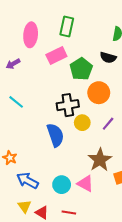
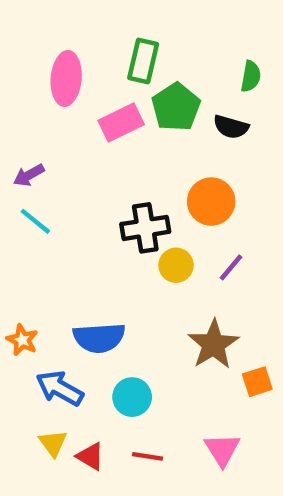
purple arrow: (13, 64) -> (29, 175), moved
green pentagon: (81, 69) -> (176, 107), moved
blue semicircle: (55, 135) -> (99, 338), moved, turned 105
pink triangle: (85, 184) -> (222, 450), moved, turned 30

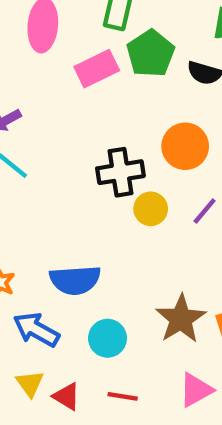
brown star: (213, 344) -> (181, 319), moved
pink triangle: (222, 450) -> (196, 390), turned 33

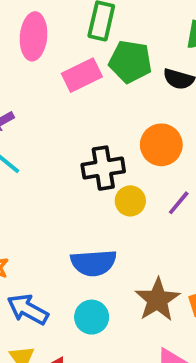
green pentagon: (151, 54) -> (130, 62), turned -30
blue semicircle: (75, 280) -> (94, 263), moved

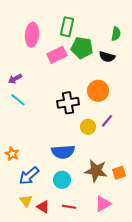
yellow circle: (130, 201) -> (88, 127), moved
brown star: (157, 300) -> (96, 171), turned -30
blue arrow: (28, 309) -> (29, 176), turned -70

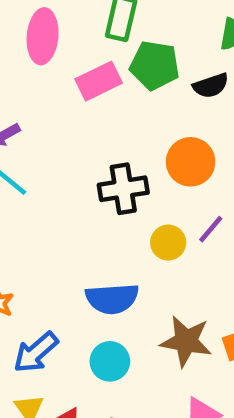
black semicircle: (107, 57) -> (211, 86), turned -35

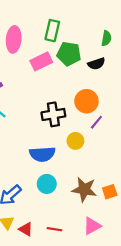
purple line: (211, 229) -> (96, 122), moved
blue semicircle: (112, 299) -> (42, 154), moved
cyan circle: (110, 361) -> (47, 184), moved

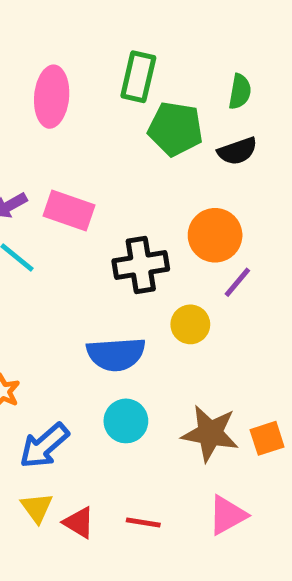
green semicircle: (106, 38) -> (240, 92), moved
pink rectangle: (41, 61) -> (69, 210), moved, turned 45

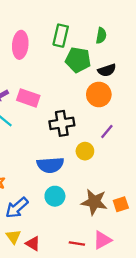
green semicircle: (240, 92) -> (101, 36), moved
orange circle: (215, 235) -> (99, 94), moved
red line: (143, 523) -> (77, 244), moved

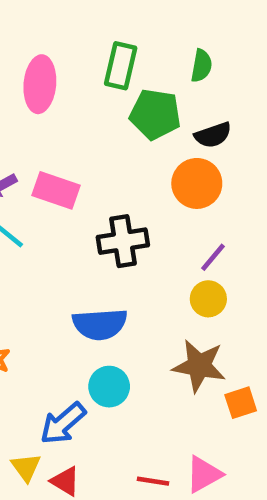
yellow circle: (85, 151) -> (208, 299), moved
brown star: (94, 202) -> (199, 366), moved
blue arrow: (17, 208) -> (63, 423), moved

